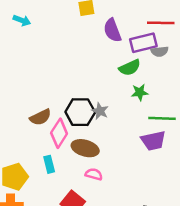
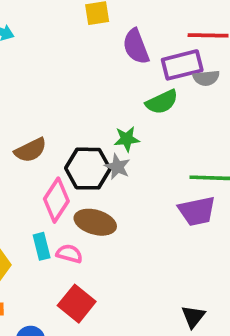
green star: (140, 92) -> (127, 139), moved
brown semicircle: (40, 117) -> (30, 150), moved
pink semicircle: (94, 174) -> (69, 254), moved

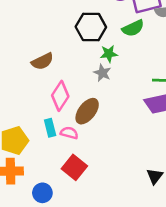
black hexagon: (88, 169) -> (91, 27), moved
brown ellipse: (95, 222) -> (87, 111), turned -68

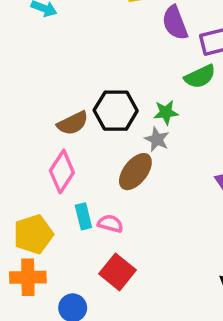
black hexagon: (91, 27) -> (116, 111), moved
pink diamond: (60, 96) -> (62, 172), moved
brown ellipse: (87, 111) -> (135, 172), moved

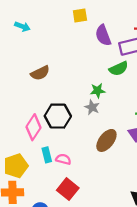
black hexagon: (116, 111) -> (58, 116), moved
brown semicircle: (73, 123) -> (40, 73), moved
brown ellipse: (135, 172) -> (106, 140), moved

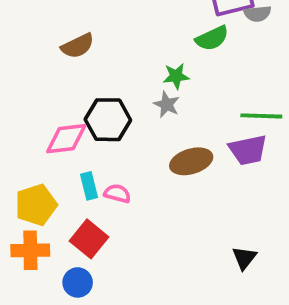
pink diamond: (33, 127) -> (66, 139), turned 50
brown ellipse: (106, 140) -> (191, 161), turned 35
red square: (68, 189) -> (89, 239), moved

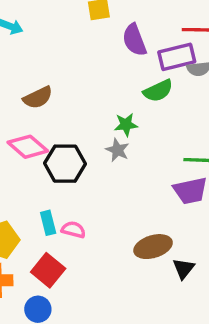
pink diamond: (66, 139) -> (28, 147), moved, turned 48
brown ellipse: (191, 161) -> (153, 247), moved
black triangle: (244, 258) -> (184, 269), moved

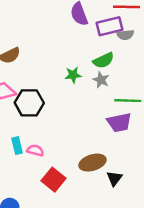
green semicircle: (158, 91) -> (103, 60), moved
gray star: (117, 150) -> (101, 80), moved
red square: (48, 270) -> (54, 180), moved

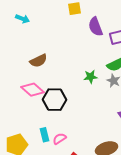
pink semicircle: (35, 150) -> (60, 139), turned -48

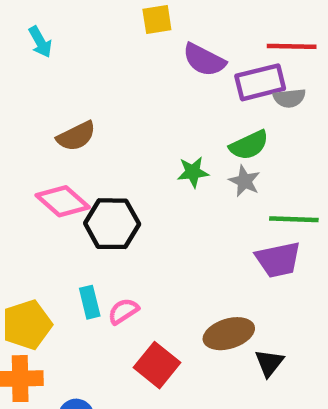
cyan arrow: (22, 19) -> (40, 42), turned 40
purple semicircle: (96, 27) -> (204, 60), turned -42

